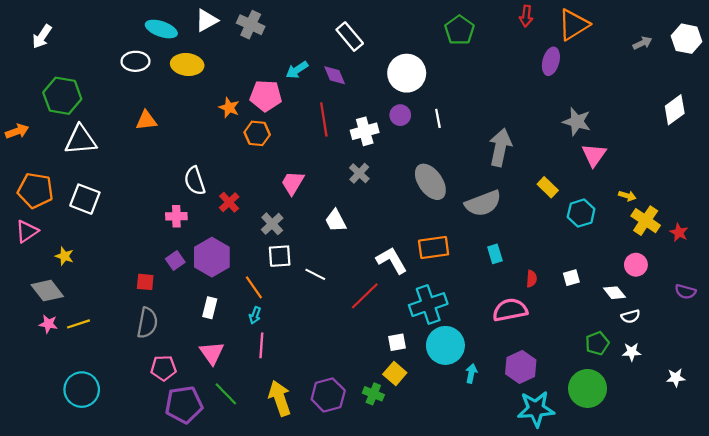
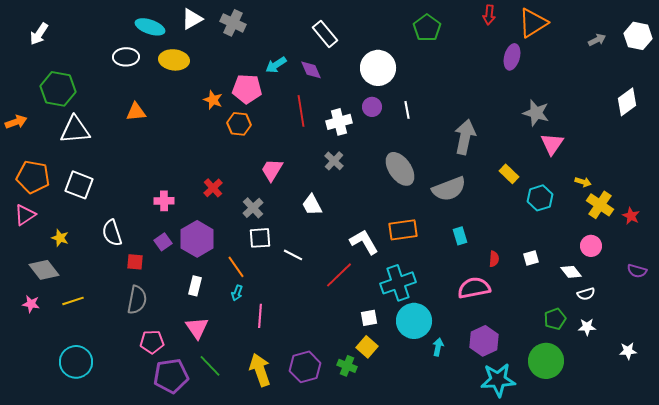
white semicircle: (195, 181) -> (112, 233), moved
pink star: (48, 324) -> (31, 304), moved
pink line: (261, 345) -> (260, 316), moved

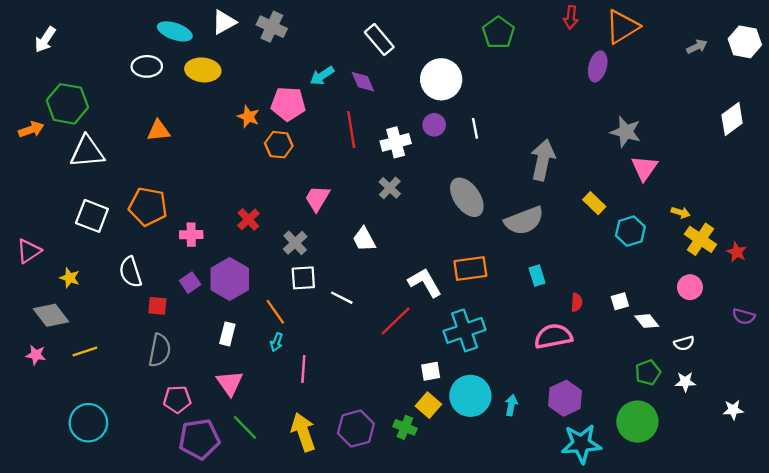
orange arrow: (16, 122) -> (31, 130), moved
orange pentagon: (33, 177) -> (148, 207), moved
white diamond: (571, 272) -> (647, 321), moved
cyan circle: (414, 321) -> (470, 396), moved

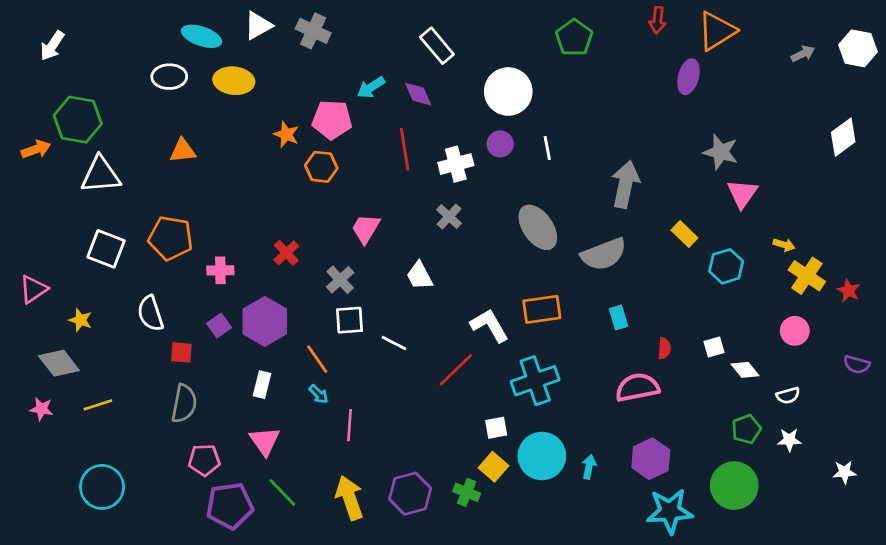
cyan arrow: (276, 342) -> (319, 394), turned -66

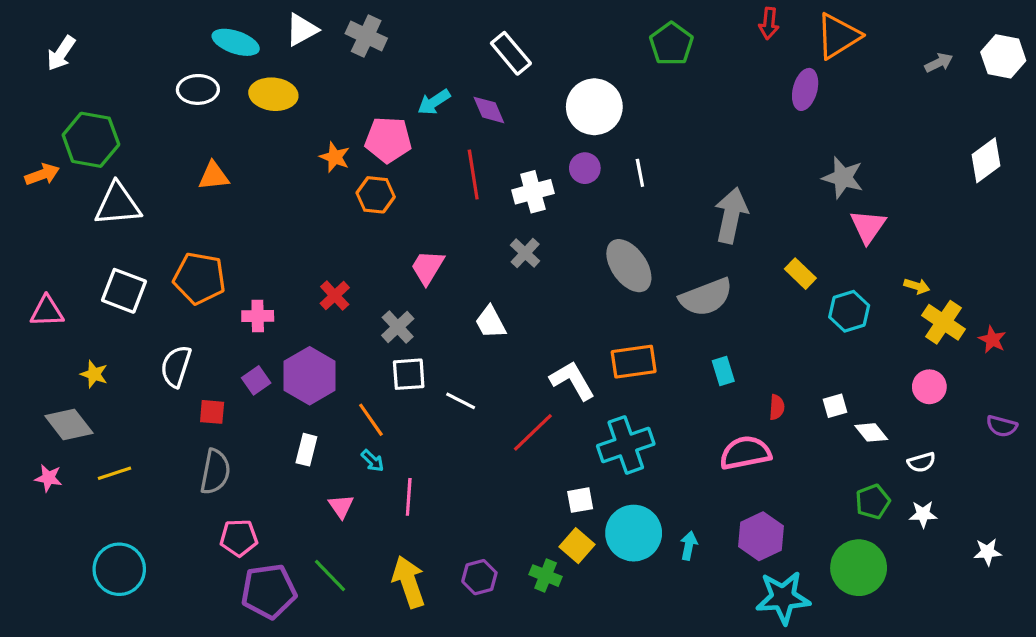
pink triangle: (33, 289) -> (47, 311), moved, turned 32
white semicircle: (150, 313) -> (176, 366), turned 36
pink triangle: (265, 441) -> (341, 506), moved, size x0.7
purple hexagon: (410, 494) -> (479, 577), size x0.7

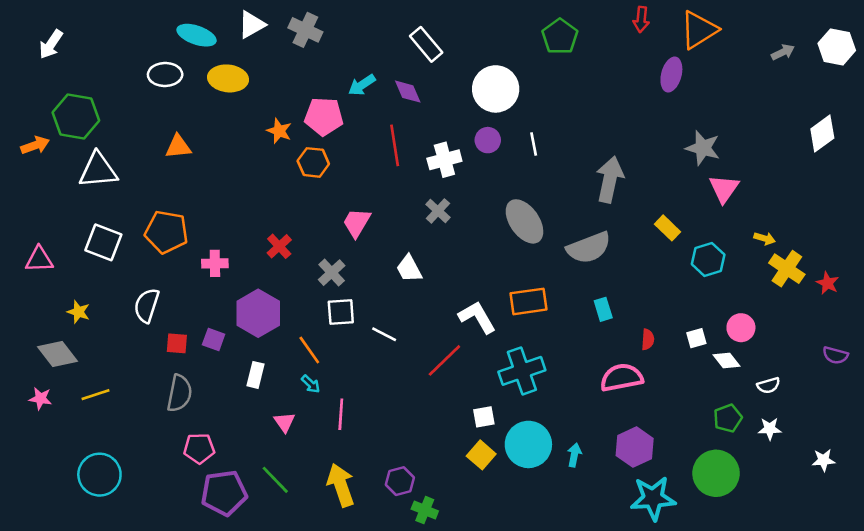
purple square: (256, 380) -> (214, 339), moved, turned -35
pink circle: (929, 387) -> (741, 328), moved
green cross: (546, 576) -> (425, 510), moved

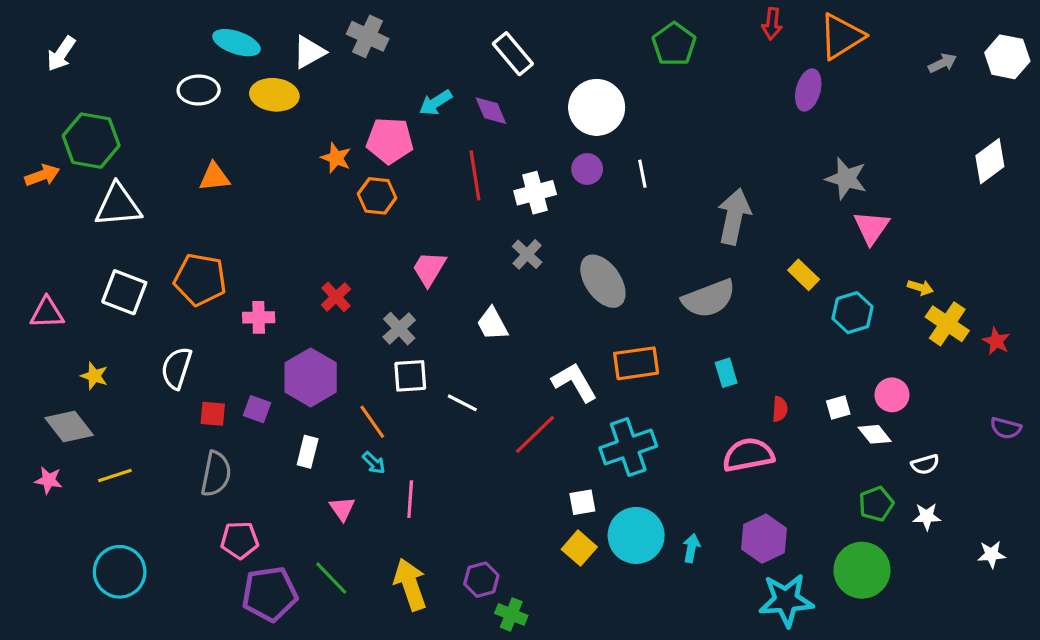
white triangle: (252, 25) -> (309, 52), moved
gray ellipse: (524, 221) -> (603, 281), moved

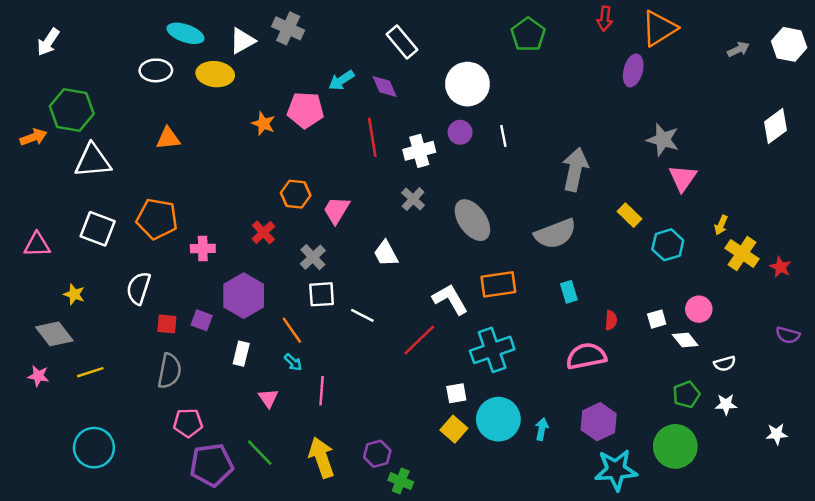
orange hexagon: (377, 196) -> (296, 194), moved
yellow arrow: (920, 287) -> (721, 225), turned 96

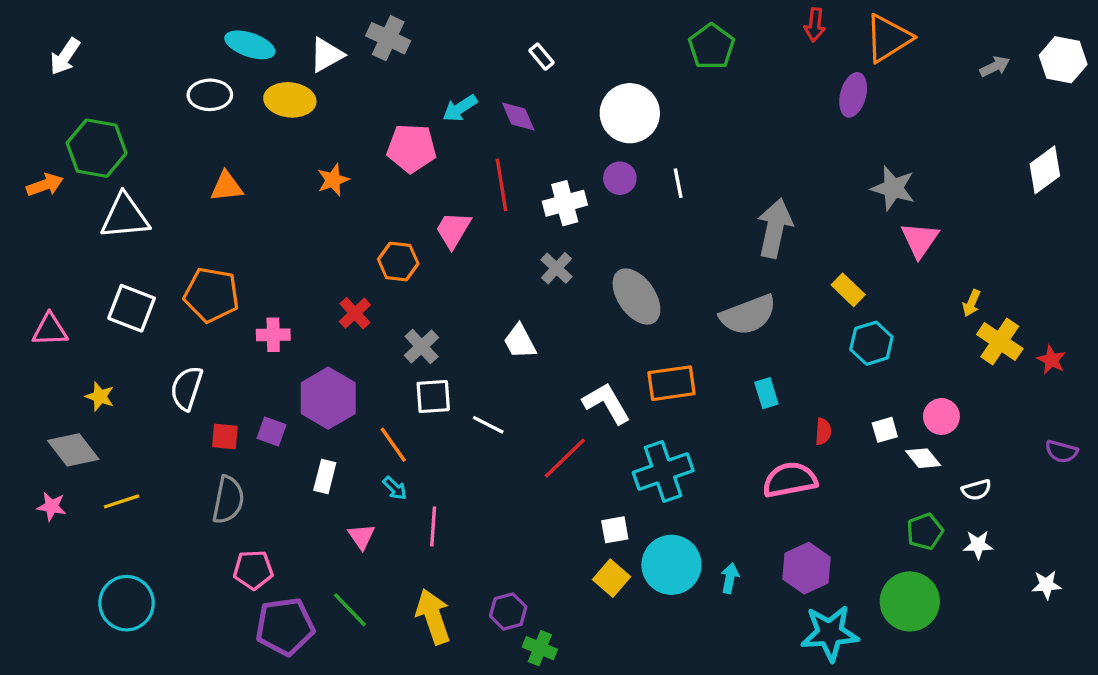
white rectangle: (402, 42) -> (542, 57), size x0.6
orange star: (263, 124) -> (333, 180), moved, turned 30
pink trapezoid: (336, 210) -> (453, 230), moved
cyan hexagon: (668, 245) -> (871, 343), moved

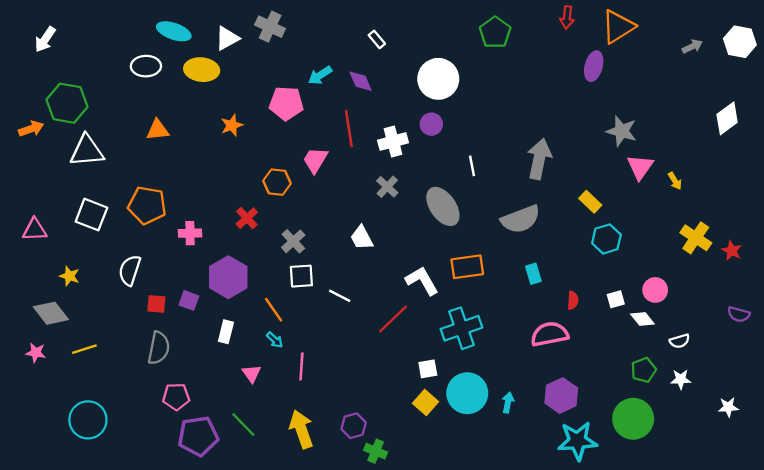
white line: (678, 183) -> (472, 166), moved
yellow arrow: (971, 303) -> (675, 181), moved, turned -54

